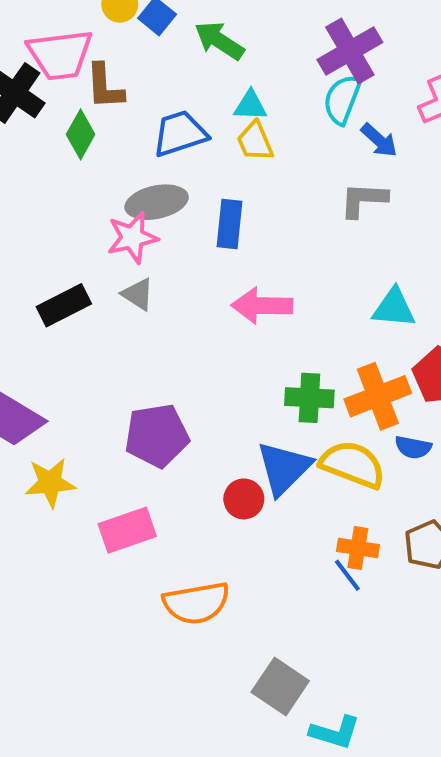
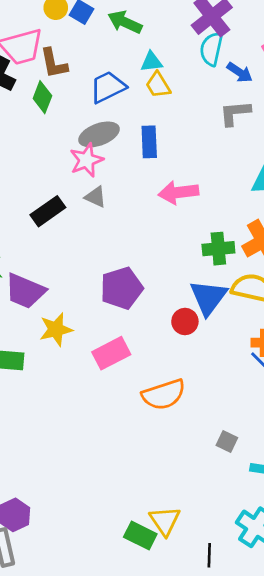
gray square: (280, 686) -> (227, 441), size x0.6

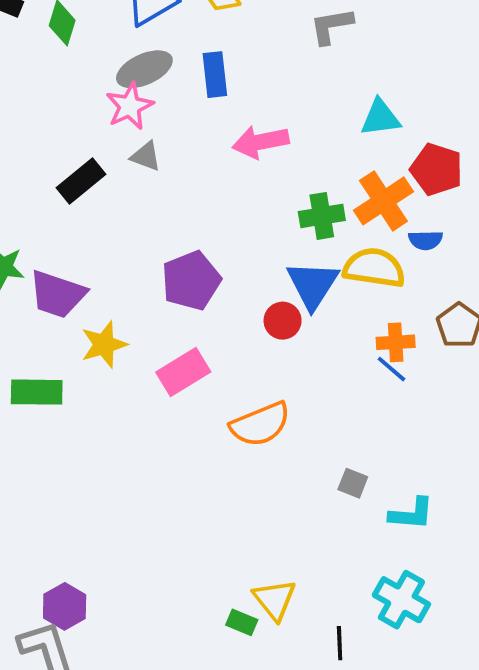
green rectangle: (140, 535) -> (242, 622), size x0.7

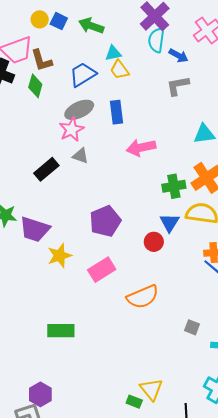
blue triangle: (313, 285) -> (169, 223), size x0.7
green rectangle: (37, 392) -> (61, 331), moved

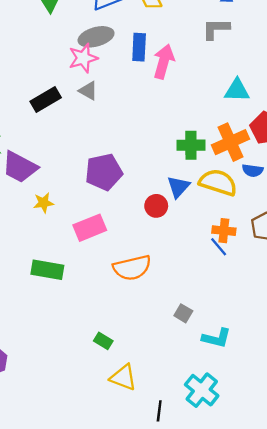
pink arrow: (141, 147) -> (164, 62), moved, turned 108
yellow star: (60, 256) -> (44, 203), size x0.7
green rectangle: (61, 331) -> (47, 270), moved
yellow triangle: (151, 389) -> (123, 377), turned -40
green rectangle: (134, 402) -> (103, 341), moved

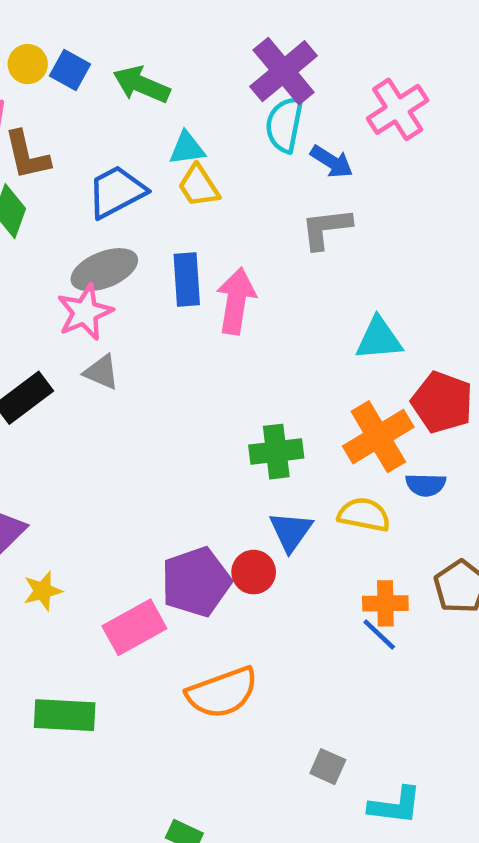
green cross: (191, 145) -> (276, 452), moved
purple pentagon: (104, 172) -> (196, 582), moved
yellow semicircle: (218, 182) -> (364, 515), size x0.7

